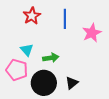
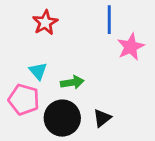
blue line: (65, 19) -> (109, 20), moved

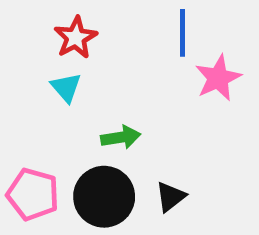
cyan triangle: (38, 71) -> (66, 87), moved
pink pentagon: (24, 99) -> (33, 194), moved

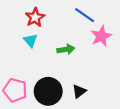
blue line: (182, 33) -> (85, 15), turned -55
green arrow: (121, 137) -> (66, 49), moved

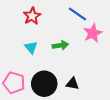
cyan triangle: (31, 41) -> (31, 47), moved
black triangle: (79, 91) -> (72, 84), turned 48

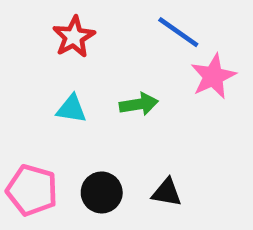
cyan triangle: (31, 47) -> (71, 109), turned -40
black circle: (44, 84) -> (102, 192), size x0.7

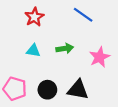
pink star: (213, 76) -> (100, 57), moved
black triangle: (167, 192) -> (78, 90), size x1.5

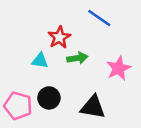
red star: (34, 17) -> (59, 37), moved
black circle: (47, 90) -> (49, 98), moved

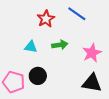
red star: (59, 37) -> (46, 19), moved
black triangle: (93, 107) -> (92, 83), moved

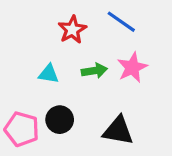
pink star: (92, 53) -> (132, 68), moved
black triangle: (92, 83) -> (118, 131), moved

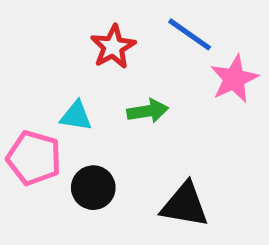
pink star: (132, 68) -> (234, 79), moved
pink pentagon: (22, 129) -> (34, 158), moved

